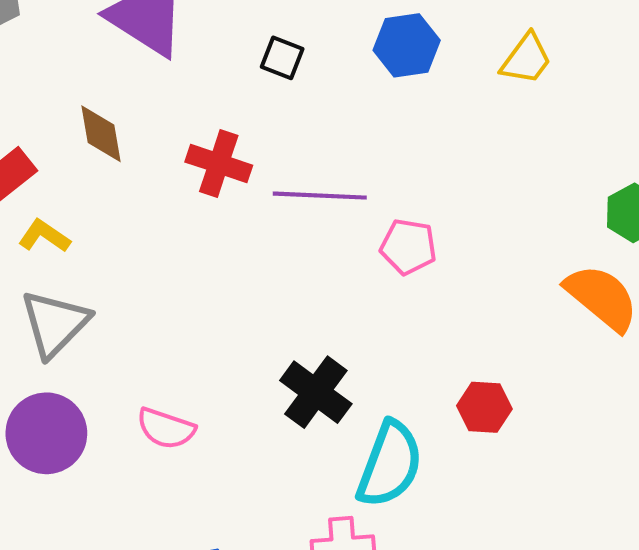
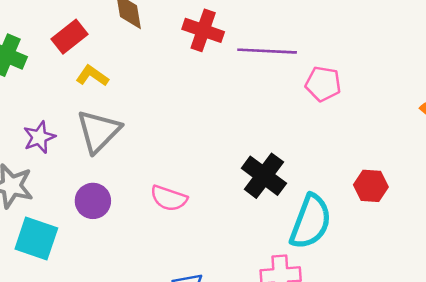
purple circle: (46, 433) -> (93, 201), size x0.7

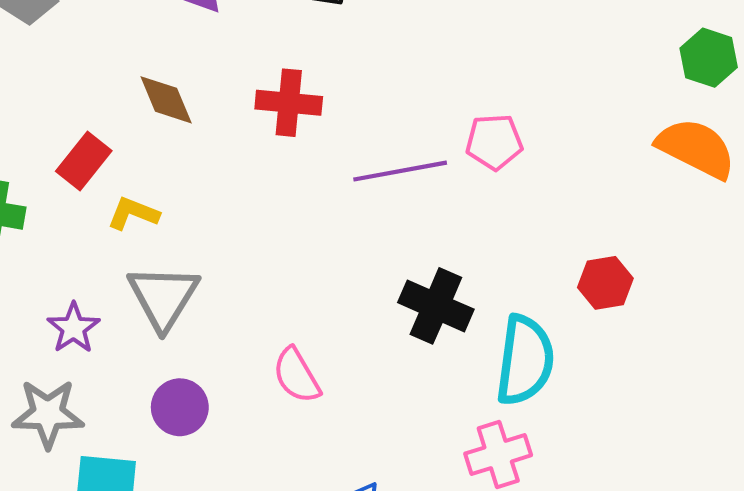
purple line: (267, 51) -> (400, 171), moved
pink semicircle: (169, 198) -> (296, 376), turned 54

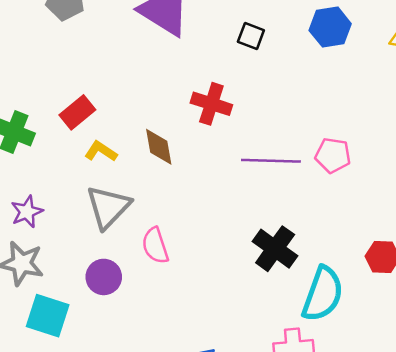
brown diamond: (166, 100) -> (159, 147), moved
purple star: (73, 328) -> (27, 212), moved
pink semicircle: (296, 376) -> (155, 246), moved

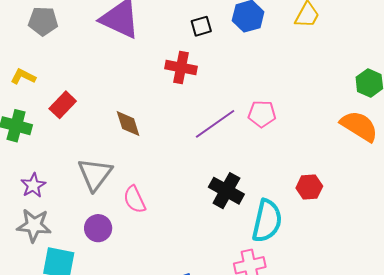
black square: (251, 36) -> (201, 26), moved, turned -30
red cross: (211, 104) -> (181, 68), moved
yellow L-shape: (101, 151) -> (23, 77), moved
purple line: (271, 161) -> (215, 124), turned -30

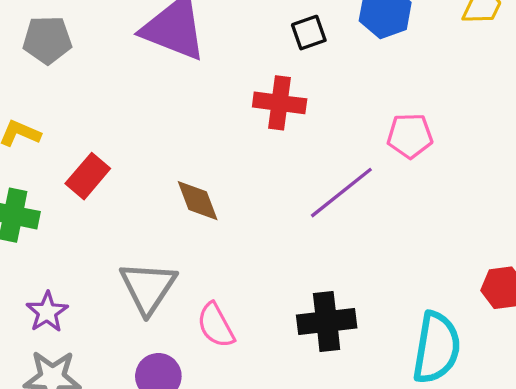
pink pentagon: (262, 114) -> (410, 136), moved
black cross: (226, 191) -> (327, 321), moved, turned -32

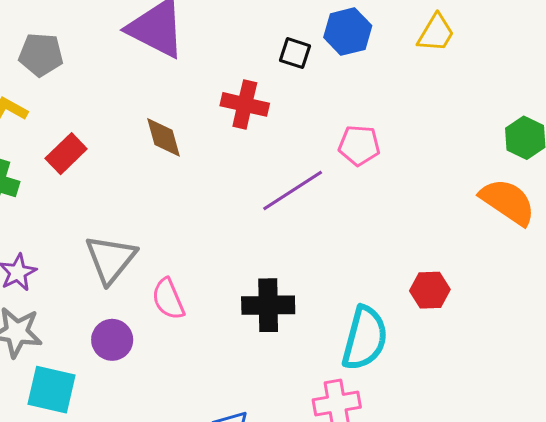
black square: (309, 33) -> (295, 53), moved, turned 32
gray pentagon: (47, 40) -> (41, 55), moved
brown diamond: (198, 201) -> (164, 137), moved

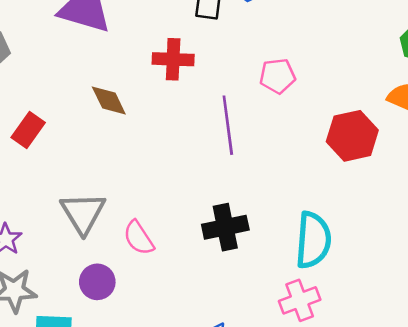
purple line: (293, 191) -> (228, 125), turned -54
red hexagon: (430, 290) -> (352, 136), moved, size x1.5

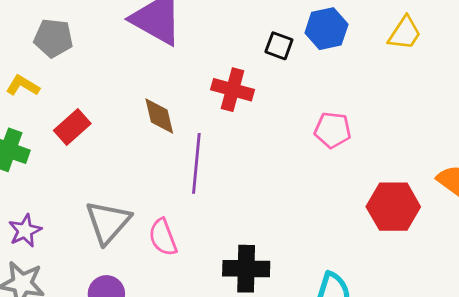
purple line: (228, 125) -> (196, 163), moved
pink semicircle: (139, 238) -> (163, 237), moved

